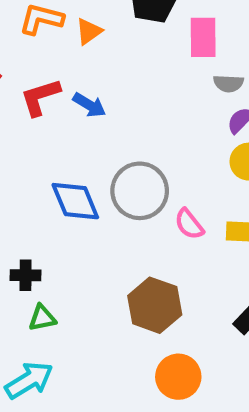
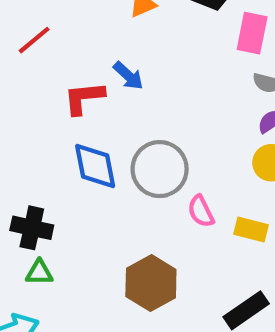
red L-shape: (40, 97) -> (84, 98), moved
black cross: (26, 275) -> (32, 228), size x1.4

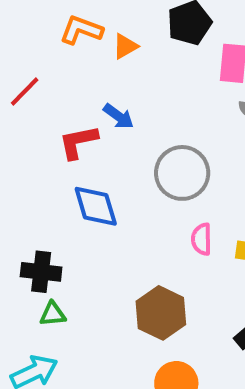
gray circle: (160, 169) -> (182, 173), moved
pink semicircle: (201, 211) -> (202, 239), turned 32

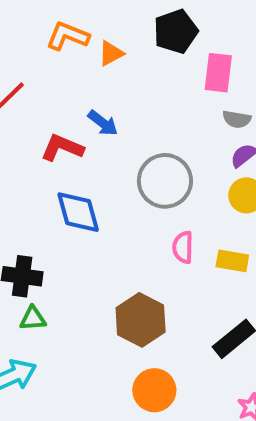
red L-shape: (78, 142) -> (62, 148), turned 33

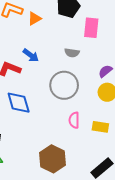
gray semicircle: (237, 119) -> (72, 53), moved

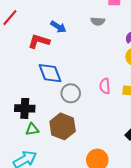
gray circle: (64, 85) -> (71, 93), moved, size x0.7
brown hexagon: (53, 159) -> (63, 126), moved

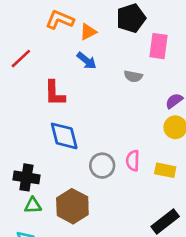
blue arrow: (58, 27) -> (87, 61), moved
red L-shape: (39, 41) -> (55, 93), turned -115
gray circle: (71, 93) -> (102, 166), moved

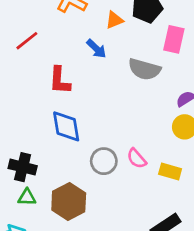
orange triangle: (88, 32) -> (114, 20), moved
gray semicircle: (133, 76) -> (144, 69), size x1.6
pink semicircle: (133, 161) -> (137, 158), turned -48

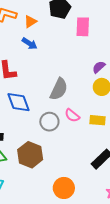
orange triangle: (114, 20) -> (30, 21), moved
gray semicircle: (144, 69) -> (59, 89), moved, turned -70

